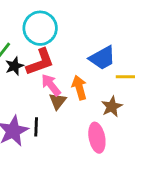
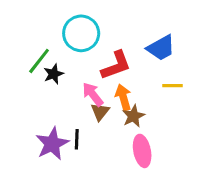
blue trapezoid: (102, 58) -> (161, 48), moved
red L-shape: (40, 62) -> (116, 65), moved
brown star: (112, 107) -> (133, 116), moved

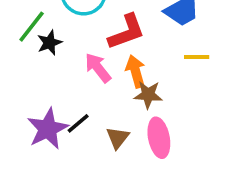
brown triangle: (100, 112) -> (118, 138), moved
brown star: (133, 116) -> (148, 95), turned 30
black line: (77, 139) -> (78, 123), turned 48

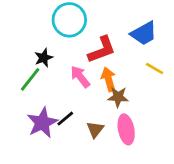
green line: (32, 27) -> (30, 79), moved
yellow line: (197, 57) -> (155, 69), turned 30

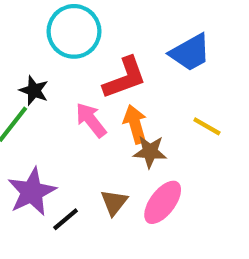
black star: (44, 58) -> (34, 90), turned -30
yellow line: (155, 69) -> (207, 126), moved
black line: (65, 119) -> (66, 219), moved
pink ellipse: (126, 129) -> (163, 202), turned 48

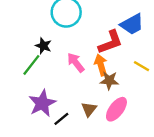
red L-shape: (125, 78) -> (110, 42), moved

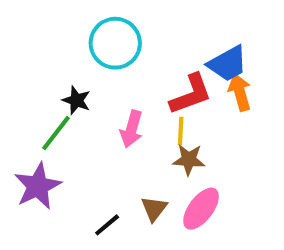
pink arrow: (76, 63) -> (132, 129), turned -126
orange arrow: (101, 65) -> (240, 92), moved
yellow line: (142, 66) -> (181, 131), moved, turned 63
purple star: (42, 103) -> (38, 186), moved

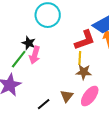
pink arrow: (132, 129) -> (35, 55), moved

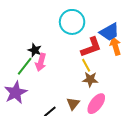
cyan circle: (48, 15) -> (72, 22), moved
yellow line: (80, 58) -> (86, 65), turned -32

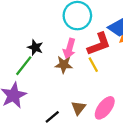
pink arrow: (41, 62) -> (69, 49), moved
brown star: (90, 79) -> (64, 65), moved

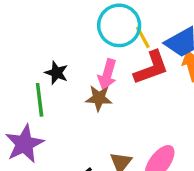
yellow line: (93, 65) -> (143, 37), moved
green line: (24, 66) -> (40, 100), turned -45

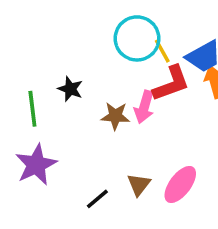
pink arrow: (107, 74) -> (144, 107), moved
green line: (40, 100) -> (32, 109), moved

